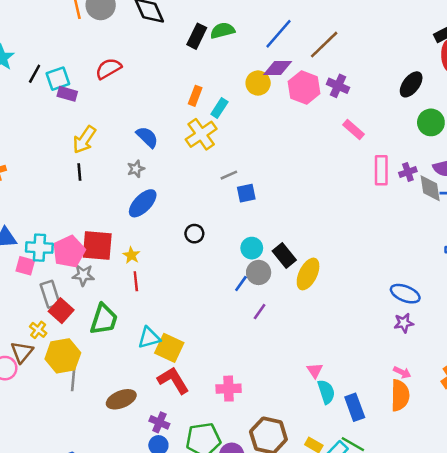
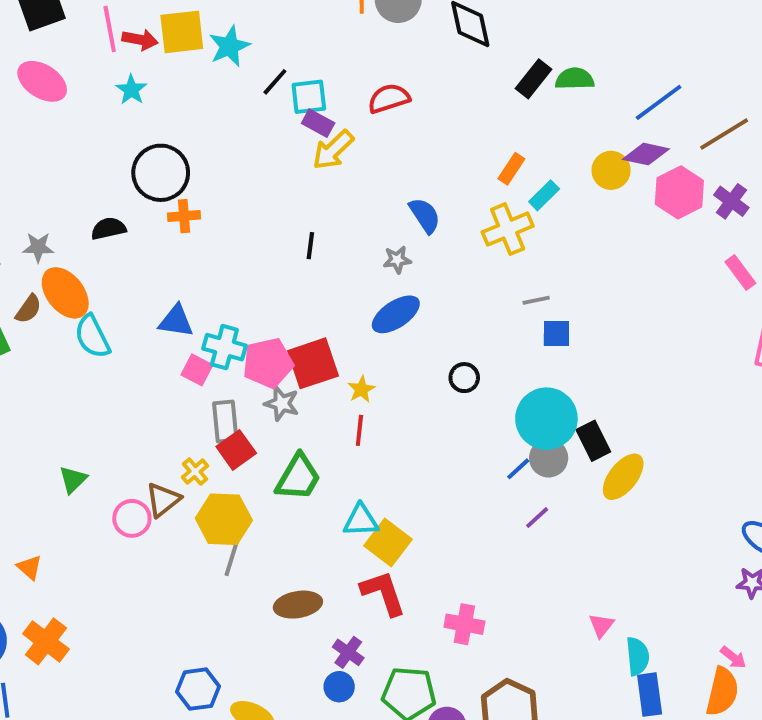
yellow arrow: (84, 140) -> (333, 150), moved
red square: (97, 246) -> (313, 363), turned -36
cyan circle: (252, 248) -> (546, 419), size x1.8
cyan semicircle: (326, 392) -> (638, 656), moved

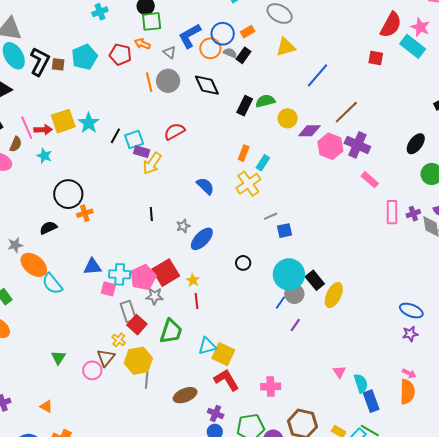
blue line: (659, 102) -> (318, 75), moved
yellow circle: (611, 170) -> (288, 118), moved
purple cross: (731, 201) -> (357, 145), size x1.4
gray star: (397, 260) -> (183, 226), moved
brown semicircle: (28, 309) -> (16, 144), moved

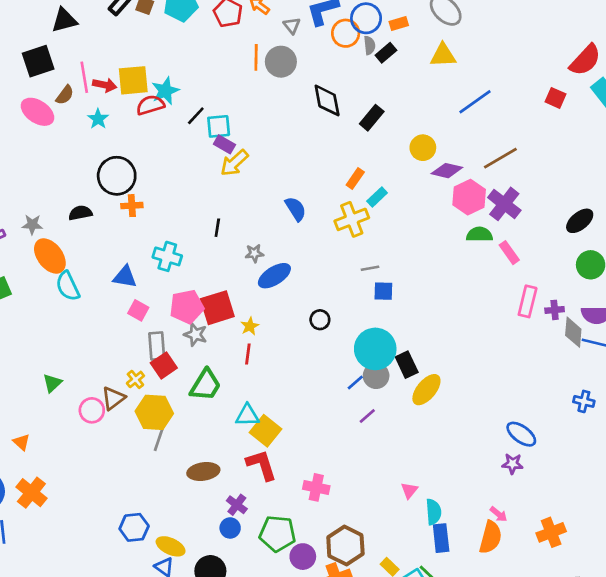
gray semicircle: (230, 53) -> (370, 45), turned 48
black diamond: (207, 85) -> (327, 100), moved
green semicircle: (265, 101) -> (479, 234), moved
red semicircle: (174, 131) -> (150, 105), moved
cyan cross: (120, 274) -> (167, 256), moved

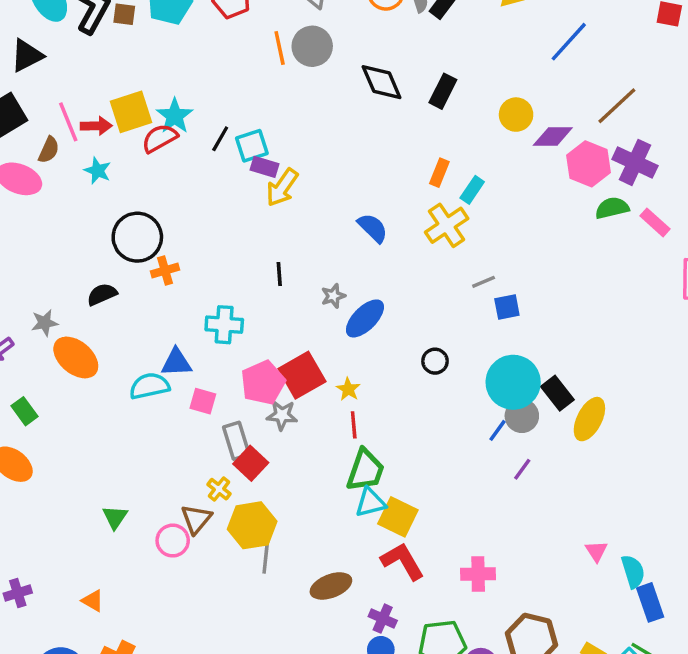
cyan semicircle: (68, 286) -> (150, 386), moved, turned 116
green trapezoid: (206, 385) -> (365, 470), moved

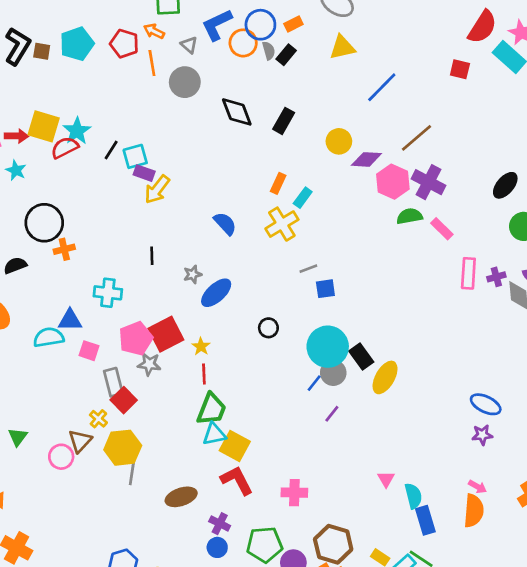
orange line: (280, 48) -> (152, 63), moved
yellow square: (131, 112) -> (44, 126), turned 32

